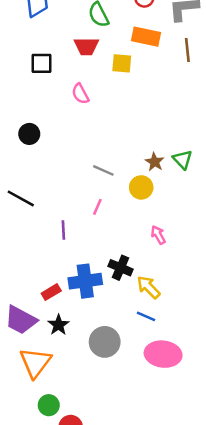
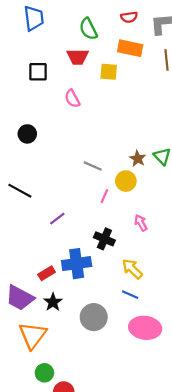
pink line: (97, 207) -> (104, 196), moved
purple line: (63, 230) -> (57, 219), turned 56
black cross: (121, 268) -> (104, 239), moved

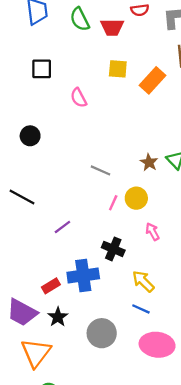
green semicircle: (88, 29) -> (80, 19), moved
orange rectangle: (130, 48) -> (152, 80), moved, turned -60
red trapezoid: (78, 57) -> (112, 27), moved
yellow circle: (126, 181) -> (136, 198), moved

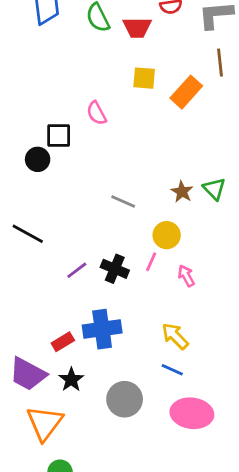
black square: (42, 69) -> (59, 136), moved
pink line: (113, 203) -> (151, 262), moved
black cross: (113, 249) -> (115, 269), moved

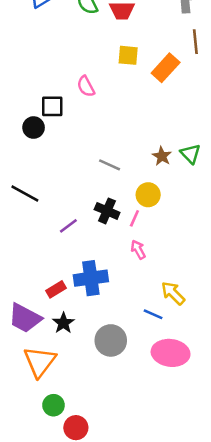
black cross: (115, 269) -> (107, 211), moved
pink arrow: (186, 276) -> (138, 250), moved
yellow arrow: (175, 336) -> (173, 293), moved

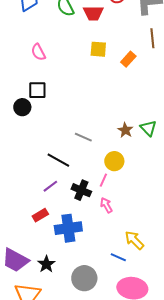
orange rectangle: (166, 68) -> (128, 59), size x0.7
pink semicircle: (86, 86) -> (38, 52), moved
black line: (25, 194) -> (58, 160), moved
black cross: (107, 211) -> (81, 190), moved
red rectangle: (56, 289) -> (40, 215), moved

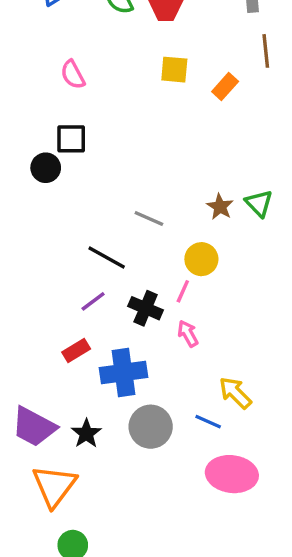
gray circle: (84, 278) -> (151, 427), moved

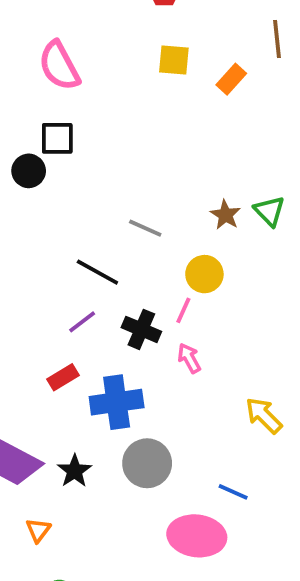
pink semicircle: (73, 75) -> (59, 66), size x1.5
yellow arrow: (235, 393) -> (264, 415), moved
blue line: (208, 422) -> (233, 492), moved
pink ellipse: (232, 474) -> (197, 536), moved
orange triangle: (54, 486) -> (38, 530), size x0.5

